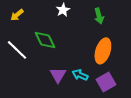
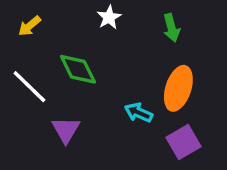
purple triangle: (58, 75) -> (66, 130), moved
cyan arrow: (80, 75) -> (139, 113), moved

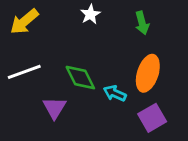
yellow arrow: (29, 26) -> (24, 22), size x1.5
green diamond: (78, 69) -> (80, 78), moved
white line: (29, 87) -> (24, 72), turned -64

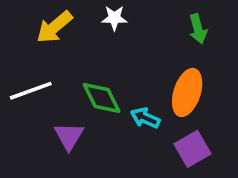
white star: (90, 14) -> (114, 18), turned 30
yellow arrow: (24, 22) -> (54, 27), moved
green arrow: (142, 23) -> (198, 29), moved

